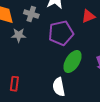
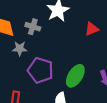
purple pentagon: (61, 33) -> (40, 70), moved, turned 30

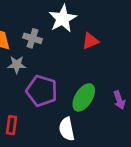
red triangle: (92, 29) -> (90, 41), moved

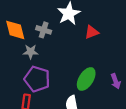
purple pentagon: (42, 91) -> (37, 79), moved

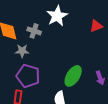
red triangle: (92, 32) -> (96, 26), moved

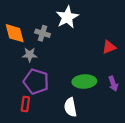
red triangle: (96, 26) -> (109, 47), moved
green ellipse: (73, 76) -> (84, 82), turned 55

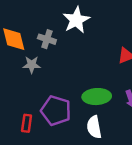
purple pentagon: (36, 82) -> (56, 111), moved
white semicircle: (70, 107) -> (94, 127), moved

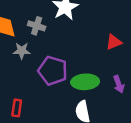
purple pentagon: (56, 111) -> (53, 71), moved

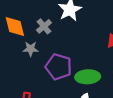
gray cross: (37, 26) -> (44, 26), turned 32

